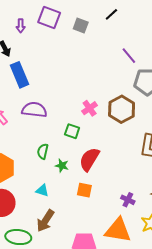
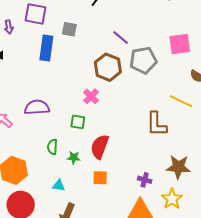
gray square: (81, 26) -> (69, 29), moved
blue rectangle: (20, 75) -> (46, 48), moved, turned 40
brown hexagon: (122, 109) -> (108, 67), moved

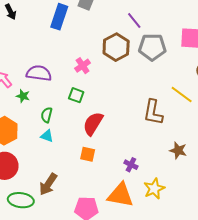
pink cross: (91, 96) -> (83, 66), moved
green star: (74, 158) -> (23, 96), moved
brown star: (178, 167) -> (178, 150), moved, size x0.7
cyan triangle: (59, 185) -> (47, 136), moved

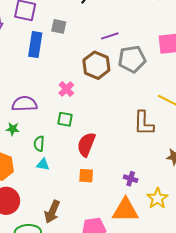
purple line: (134, 21) -> (110, 36), turned -60

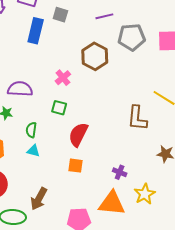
purple line: (110, 36) -> (104, 16), moved
gray pentagon: (132, 59) -> (132, 37), moved

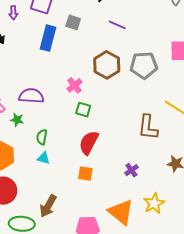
purple line: (104, 16) -> (117, 25), turned 36
gray pentagon: (132, 37) -> (144, 65), moved
green square: (59, 108) -> (83, 110), moved
purple cross: (120, 172) -> (131, 170), moved, turned 32
orange triangle: (112, 203) -> (121, 212), turned 32

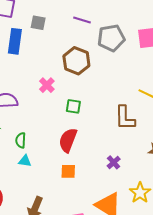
gray pentagon: (144, 65) -> (111, 38), moved
green square: (83, 110) -> (73, 106), moved

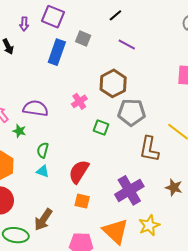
gray pentagon: (111, 38) -> (132, 112), moved
red semicircle: (68, 140) -> (79, 172), moved
purple cross: (114, 162) -> (129, 190), size x2.0
orange square: (68, 171) -> (82, 201), moved

